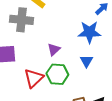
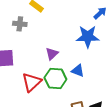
gray cross: (21, 20) -> (20, 24), size x0.6
blue triangle: (87, 61) -> (78, 71), moved, turned -40

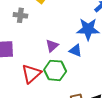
blue triangle: (78, 71) -> (76, 50), moved

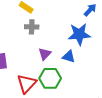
gray cross: (20, 15) -> (32, 27), moved

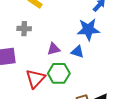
gray cross: (32, 27) -> (24, 29), moved
purple triangle: (45, 54) -> (54, 49), turned 32

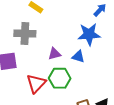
gray cross: (24, 29) -> (25, 33), size x1.5

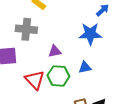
blue triangle: (78, 57) -> (85, 67), moved, turned -32
red triangle: (36, 83) -> (35, 80), turned -30

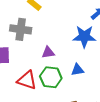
red triangle: (35, 80) -> (27, 80), turned -30

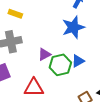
green hexagon: (51, 77) -> (60, 65), moved

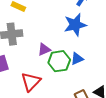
red triangle: (34, 88) -> (31, 82), turned -50

